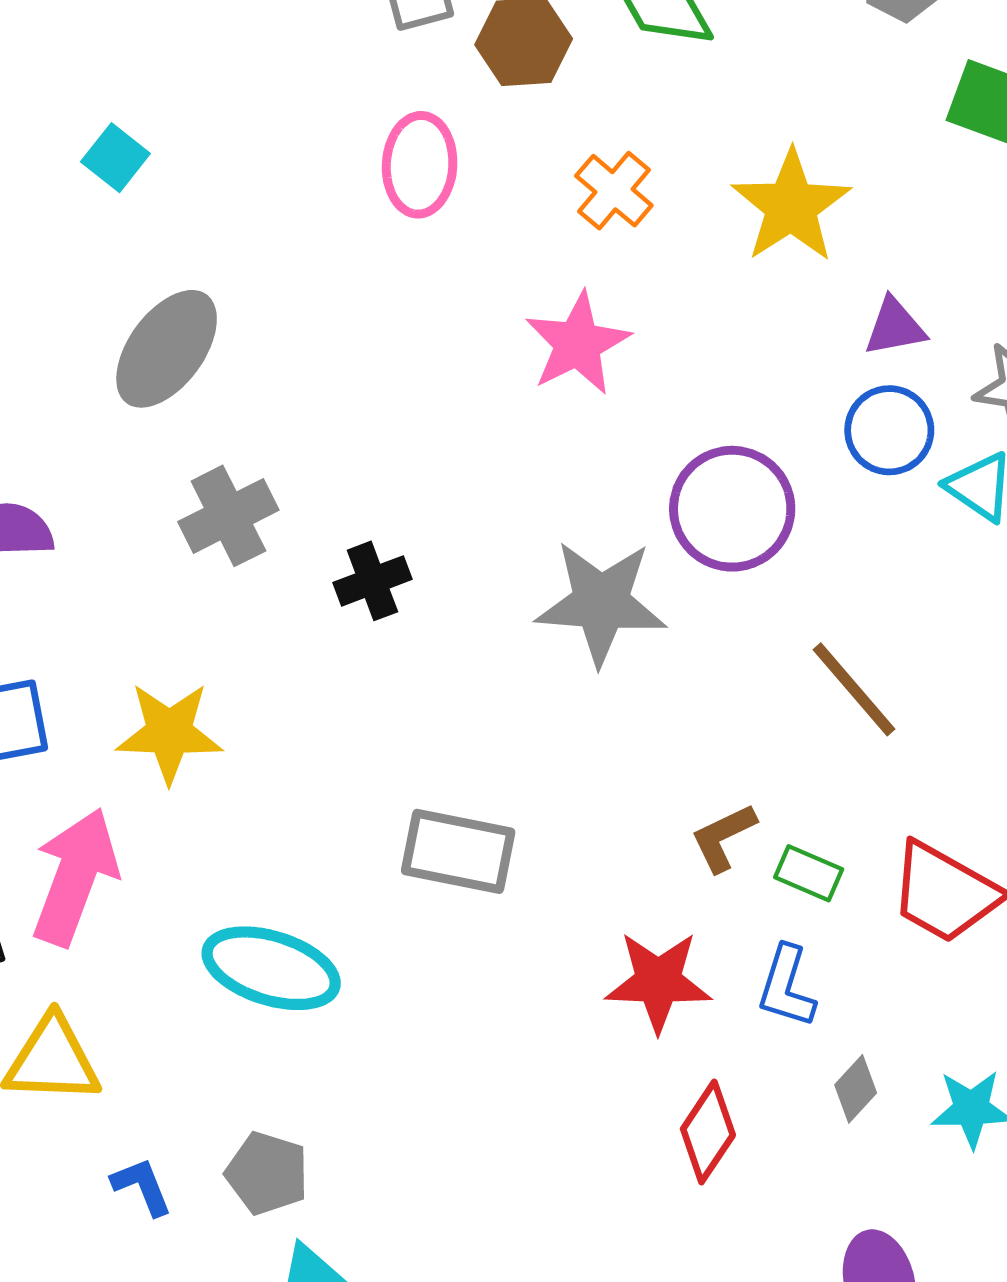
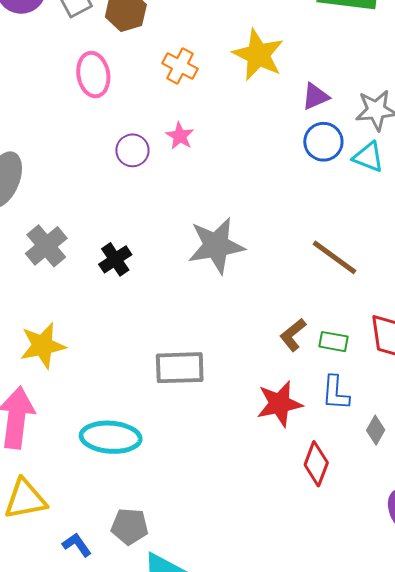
pink star: (578, 344) -> (180, 136), size x0.6
purple circle: (732, 509) -> (132, 150), moved, size x0.6

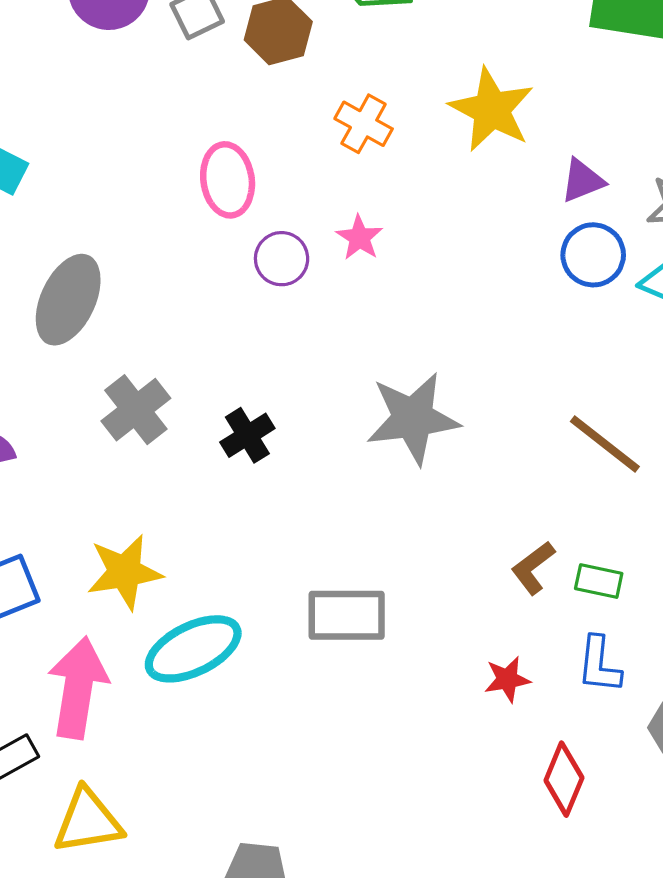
pink ellipse: (93, 75) -> (228, 180), moved
red star: (279, 404) -> (507, 679), size x0.6
cyan ellipse: (111, 437) -> (193, 649), moved, turned -32

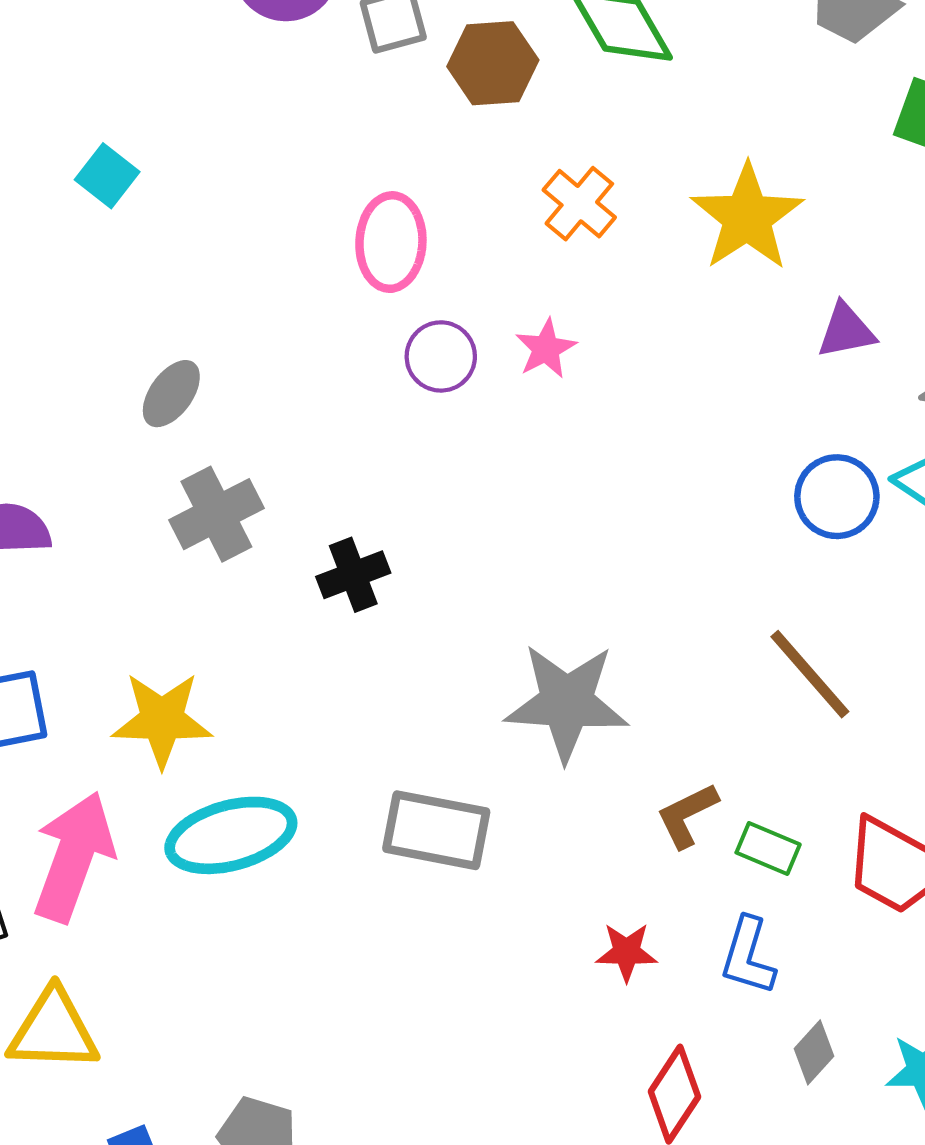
blue circle: (593, 255) -> (837, 497), moved
gray ellipse: (68, 300) -> (171, 394), moved, size x0.6
gray star: (413, 418) -> (567, 702), moved

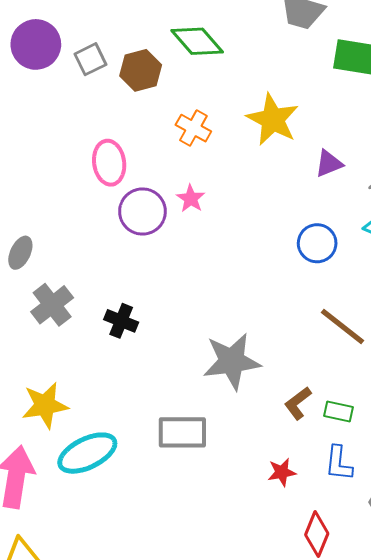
purple circle: (441, 356) -> (142, 212), size x1.4
blue circle: (837, 497) -> (317, 243), moved
black cross: (353, 575) -> (121, 321), turned -36

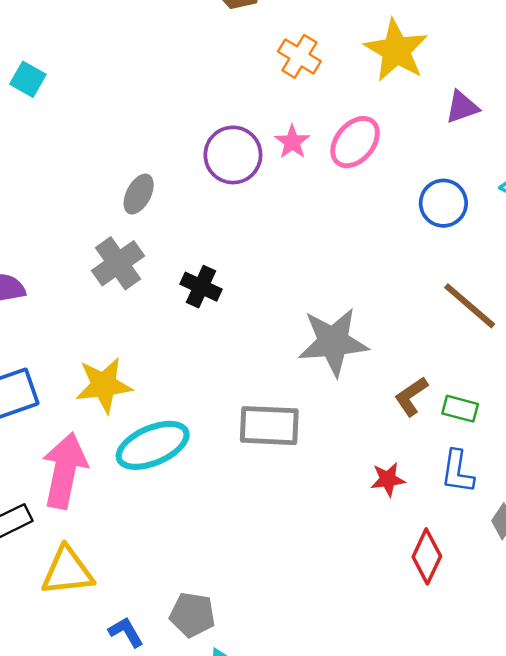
pink ellipse: (109, 163) -> (355, 142), moved, turned 45
gray ellipse: (20, 253) -> (139, 194), moved

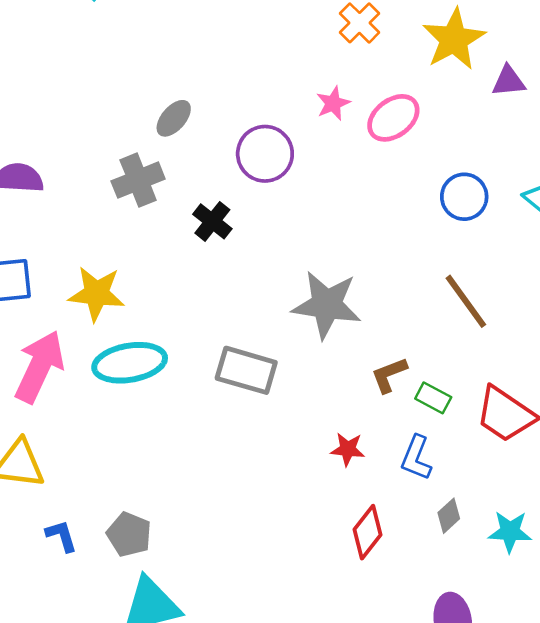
purple triangle: (462, 107) -> (508, 81), moved
purple circle: (233, 155) -> (265, 154), moved

